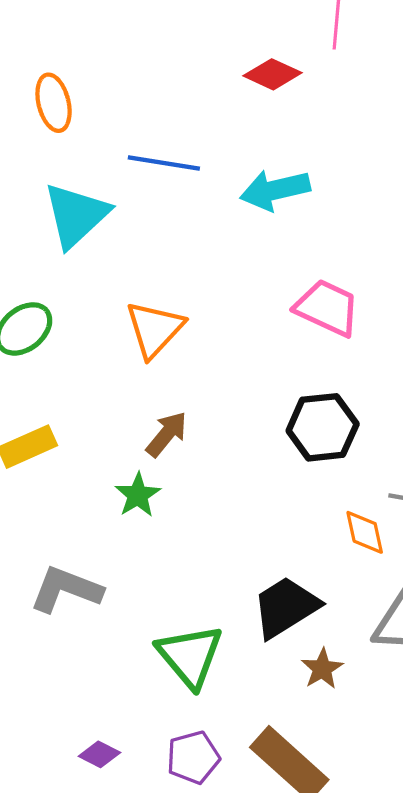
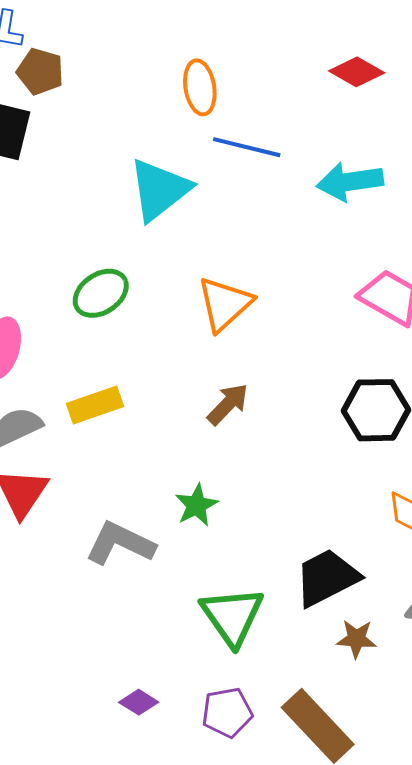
orange ellipse: (54, 103) -> (200, 87), moved
green star: (138, 495) -> (196, 505), moved
brown star: (322, 669) -> (356, 639), turned 30

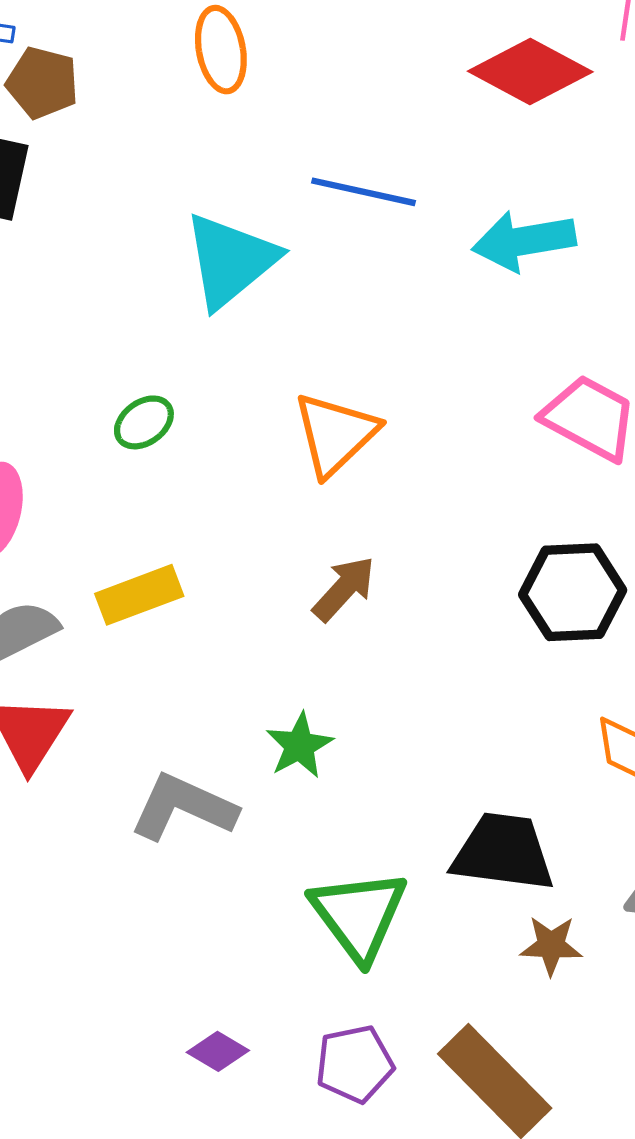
red diamond: (357, 72) -> (530, 72), size x1.4
orange ellipse: (200, 87) -> (221, 50), moved
green ellipse: (101, 293) -> (144, 422), size x0.7
black trapezoid: (327, 578) -> (503, 852), turned 36

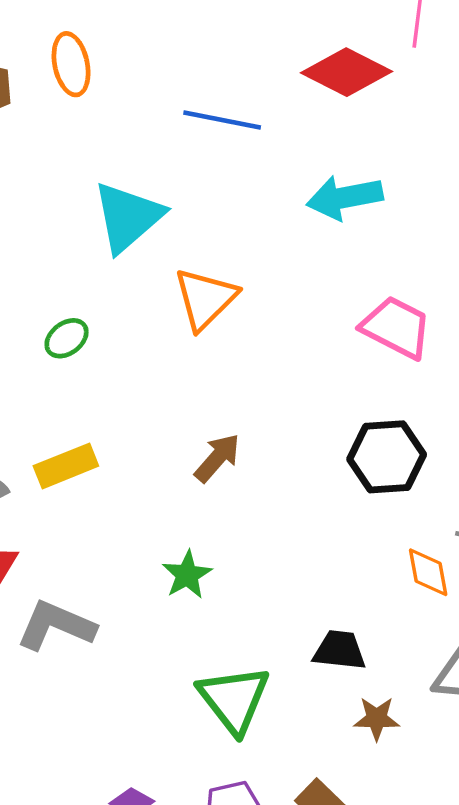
orange ellipse: (221, 50) -> (71, 64), moved
blue line: (363, 192) -> (222, 120), moved
orange triangle: (335, 434) -> (205, 299), moved
gray L-shape: (183, 807) -> (56, 625), moved
black trapezoid: (503, 852) -> (340, 650), size x0.7

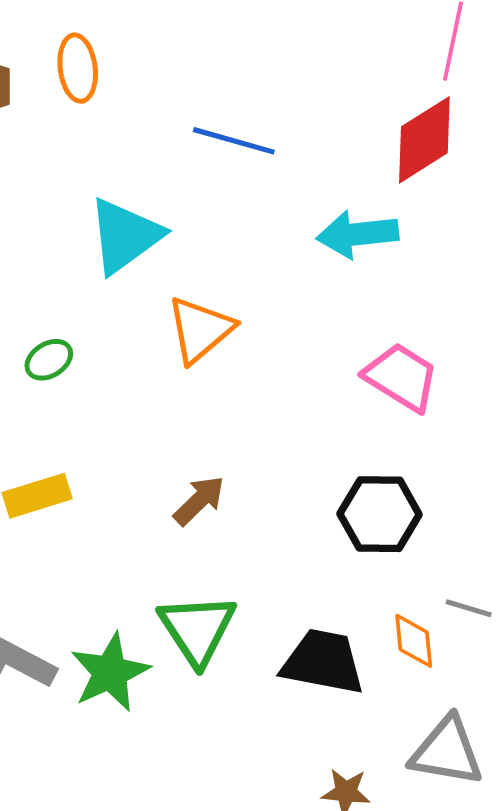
red diamond: (346, 72) -> (424, 140), moved, turned -64
green star: (187, 575) -> (110, 672), moved, size x1.5
black trapezoid: (340, 650) -> (323, 662), moved, size x1.5
green triangle: (234, 699) -> (197, 629), moved

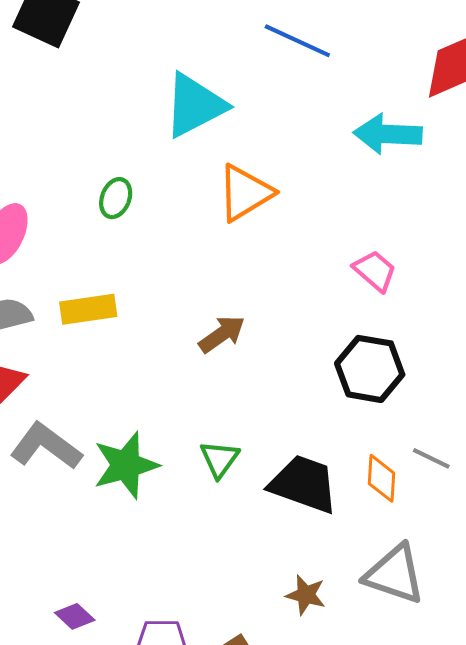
green ellipse: (49, 360) -> (116, 198), turned -45
pink trapezoid: (401, 377) -> (375, 271), moved, size x0.7
green triangle: (197, 629) -> (219, 459), moved, size x0.6

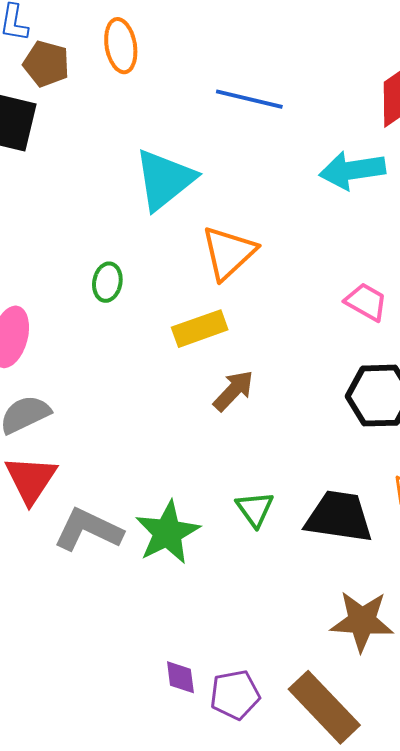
yellow rectangle: (88, 309) -> (200, 329), moved
brown star: (306, 595) -> (362, 621), size x1.6
purple diamond: (75, 616) -> (180, 677), moved, turned 51

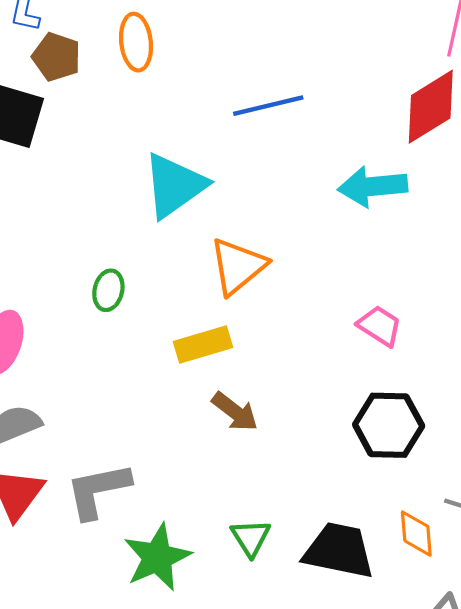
blue line: (249, 99) -> (268, 106), turned -30
brown arrow: (233, 391) -> (235, 412), turned 81
gray L-shape: (88, 530) -> (98, 490), moved, turned -40

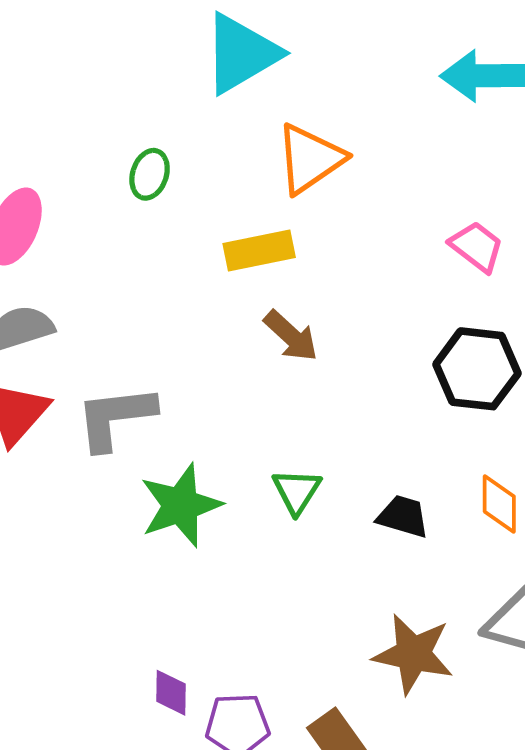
black trapezoid: (339, 551) -> (403, 516), size x0.6

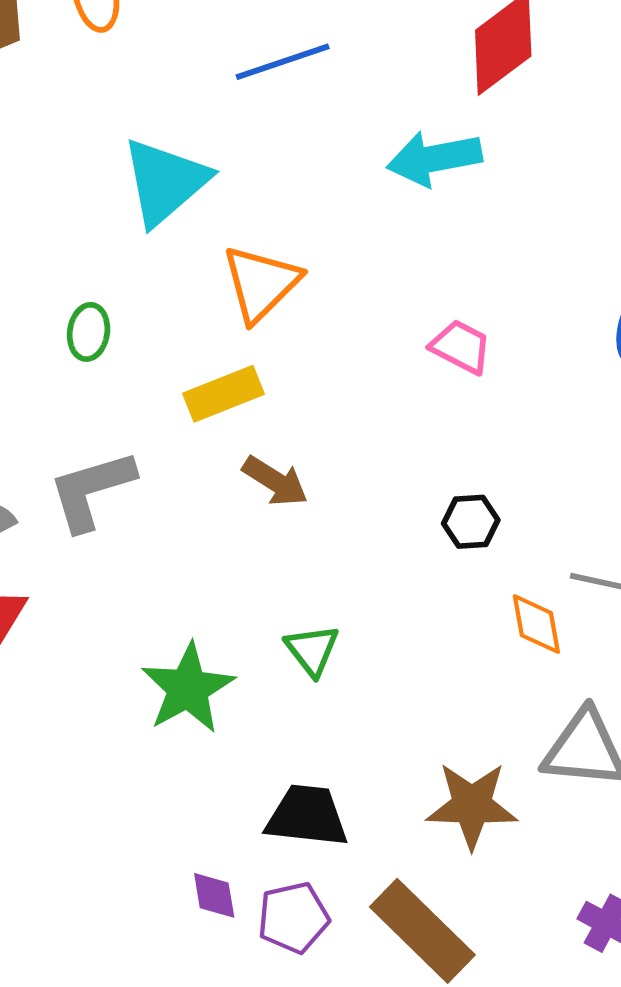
black hexagon: (477, 369) -> (471, 522), moved, size x0.6
gray L-shape: (115, 417) -> (92, 490), moved
black trapezoid: (403, 516) -> (307, 816), moved, size x1.4

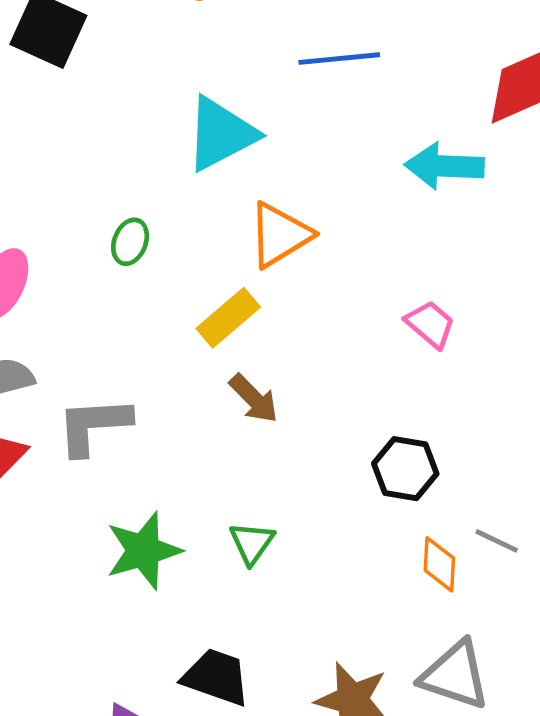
yellow rectangle: (224, 394) -> (228, 318), turned -32
gray L-shape: (92, 490) -> (94, 426), moved
black hexagon: (471, 522) -> (405, 469), size x1.4

